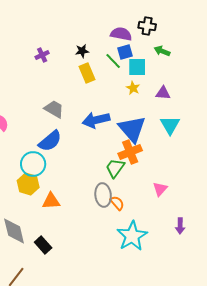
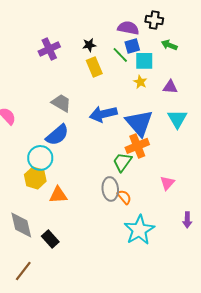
purple cross: (42, 55) -> (49, 49), size x1.5

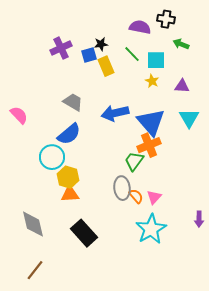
blue square: (132, 46) -> (89, 55), moved
yellow hexagon: (35, 178) -> (68, 177), moved
pink triangle: (167, 183) -> (154, 197), moved
black rectangle: (50, 239) -> (84, 233), moved, size x1.5

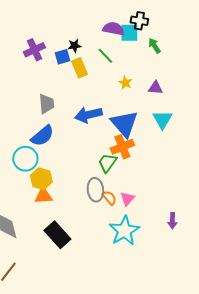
green arrow: (181, 44) -> (154, 46), turned 35
cyan square: (156, 60) -> (129, 33), moved
gray trapezoid: (73, 102) -> (46, 104), turned 55

